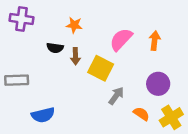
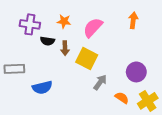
purple cross: (21, 19) -> (30, 24), moved
pink semicircle: (121, 39) -> (93, 28), moved
orange arrow: (155, 41) -> (133, 20), moved
blue semicircle: (43, 115) -> (42, 87), moved

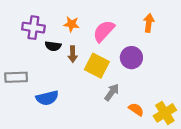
purple circle: (136, 72) -> (131, 58), moved

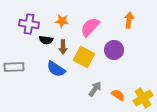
gray arrow: (112, 92) -> (95, 89), moved
blue semicircle: (47, 98) -> (56, 69), moved, turned 48

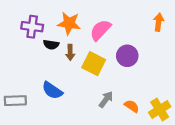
orange arrow: (129, 20) -> (159, 22), moved
orange star: (62, 21) -> (69, 23), size x1.5
gray rectangle: (14, 67) -> (15, 101), moved
blue semicircle: (56, 69) -> (52, 90), moved

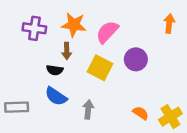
black semicircle: (51, 45) -> (55, 70), moved
brown arrow: (70, 52) -> (67, 51), moved
gray arrow: (106, 99) -> (88, 109), moved, turned -30

